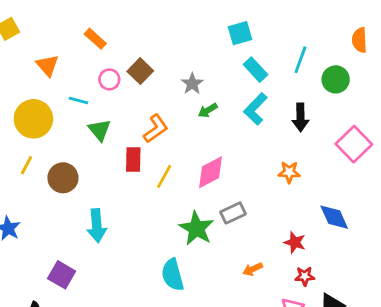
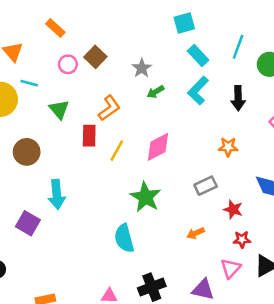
cyan line: (78, 101) -> (29, 83), moved
gray rectangle: (233, 213) -> (206, 186), moved
purple square: (62, 275) -> (28, 223), moved

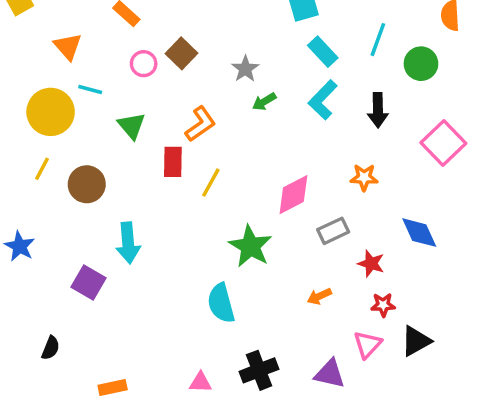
pink diamond: (158, 147) -> (293, 195), moved

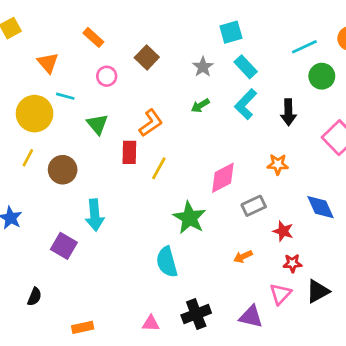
cyan line: (378, 40) -> (304, 47), moved, turned 45
brown square: (181, 53) -> (147, 57), moved
gray star: (245, 69) -> (203, 67), moved

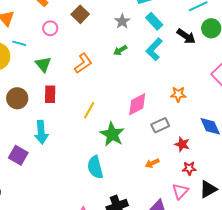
black arrow: (288, 112) -> (186, 36), moved, turned -54
red rectangle: (129, 152) -> (50, 94), moved
yellow line: (159, 168) -> (89, 110), moved

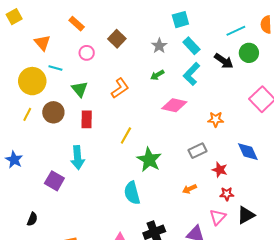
brown circle: (17, 98) -> (53, 112), moved
pink diamond: (137, 104) -> (174, 105), moved, turned 40

